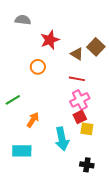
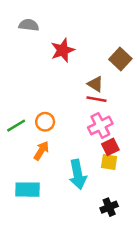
brown triangle: (77, 54) -> (95, 84), moved
orange circle: (38, 67) -> (45, 122), moved
red square: (80, 117) -> (110, 147), moved
black cross: (87, 165) -> (109, 207), turned -32

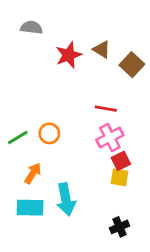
brown triangle: (95, 84) -> (102, 50), moved
orange arrow: (41, 151) -> (33, 173), moved
cyan arrow: (78, 174) -> (66, 199), moved

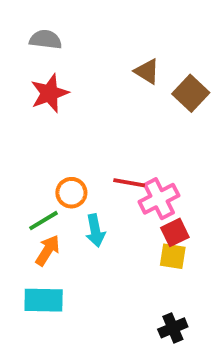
red star: (69, 55) -> (50, 93), moved
red line: (106, 109) -> (129, 183), moved
green line: (18, 138) -> (44, 221), moved
cyan arrow: (66, 199) -> (95, 230), moved, size x0.7

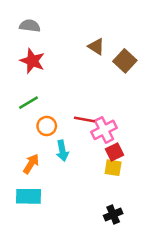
red star: (50, 93) -> (32, 61), turned -30
green line: (44, 221) -> (28, 103), moved

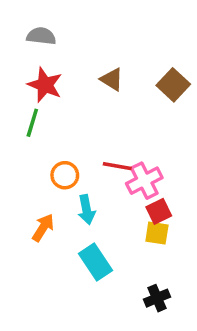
brown triangle: (96, 47) -> (112, 79), moved
green line: (28, 103) -> (32, 123), moved, turned -42
cyan rectangle: (28, 196) -> (96, 262), moved, turned 55

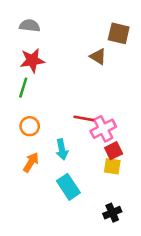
brown triangle: (112, 79) -> (98, 57), moved
red star: (45, 85) -> (32, 60), turned -30
brown square: (173, 85) -> (119, 33), moved, turned -30
orange circle: (65, 175) -> (30, 126), moved

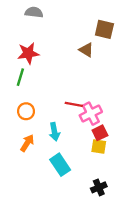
gray semicircle: (30, 26) -> (34, 12), moved

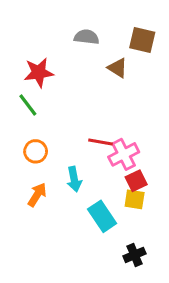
gray semicircle: (34, 12) -> (87, 37), moved
green line: (20, 77) -> (28, 105), turned -54
cyan rectangle: (60, 165) -> (102, 216), moved

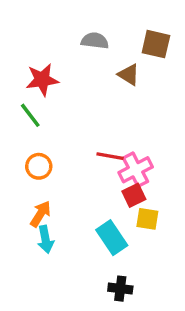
cyan arrow: (74, 179) -> (46, 239), moved
red square: (136, 181) -> (134, 195), moved
black cross: (135, 255) -> (120, 289), moved, turned 30

